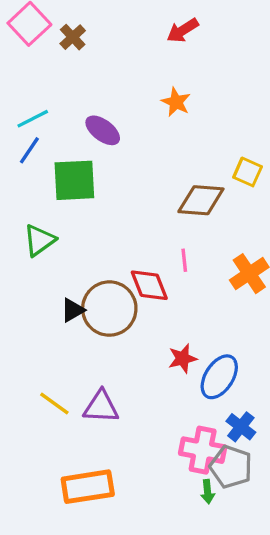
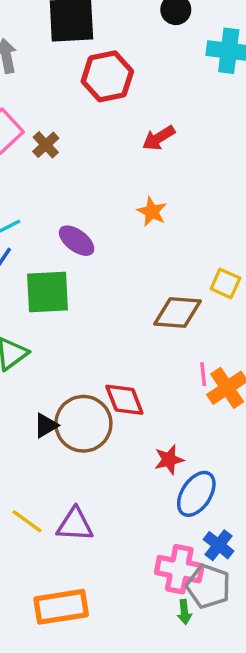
pink line: (184, 260) -> (203, 374), moved
red star: (183, 358) -> (169, 460), moved

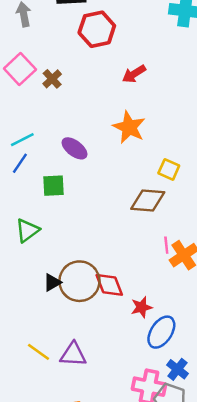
orange star: (152, 212) -> (129, 127), size x1.5
yellow square: (225, 283) -> (169, 169), moved
green square: (47, 292) -> (53, 186), size x0.7
red diamond: (124, 400) -> (109, 285), moved

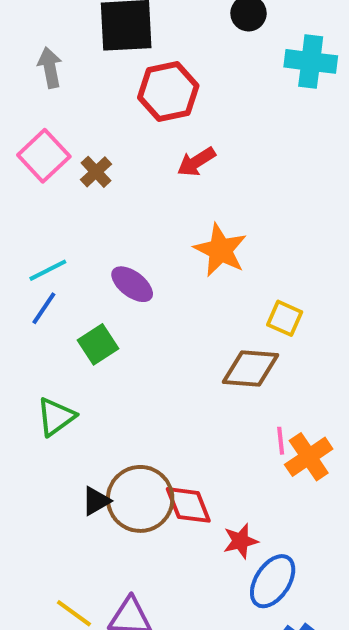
red arrow: (134, 74) -> (196, 162), moved
green square: (53, 186) -> (98, 344), turned -30

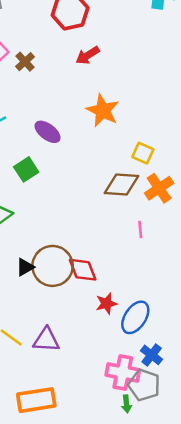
orange cross: (309, 457) -> (159, 188), moved
red star: (240, 541) -> (106, 304), moved

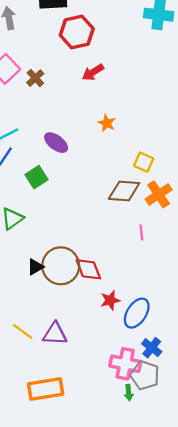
orange star: (103, 111) -> (107, 123), size x0.6

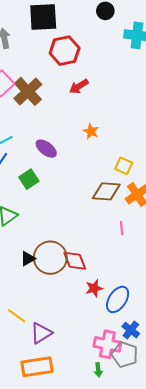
brown cross: (35, 78) -> (28, 91), size x1.8
purple triangle: (55, 334) -> (41, 333), moved, turned -35
green arrow: (129, 393) -> (98, 370), moved

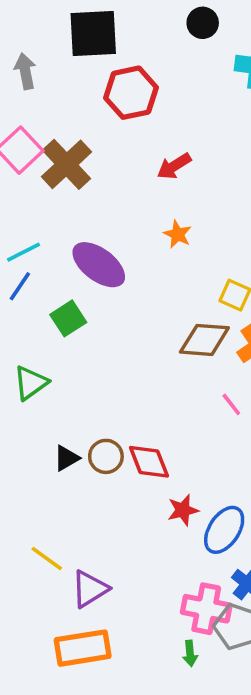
red arrow: (79, 86) -> (174, 166), moved
purple ellipse: (46, 149) -> (99, 265), size x1.4
pink line: (122, 228) -> (231, 404), turned -32
brown circle: (50, 258) -> (106, 456), size x0.6

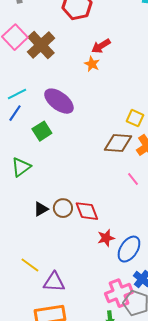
orange star: (178, 234) -> (92, 64), moved
purple triangle: (90, 589) -> (54, 282), turned 35
pink cross: (206, 609) -> (119, 293), turned -32

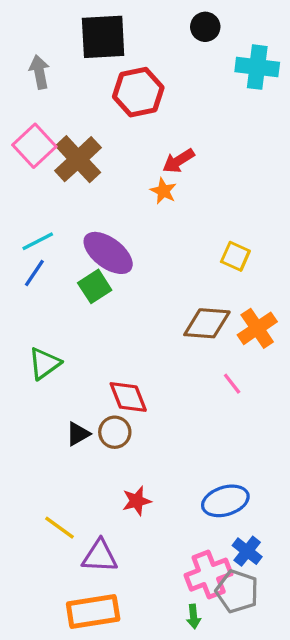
yellow square: (135, 118) -> (235, 256), moved
green square: (42, 131) -> (95, 286), moved
red diamond: (87, 211) -> (128, 397), moved
red star: (106, 238) -> (137, 501), moved
blue ellipse: (129, 249) -> (225, 501), turned 40

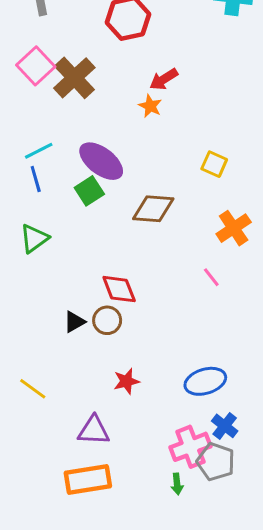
blue line: (34, 273) -> (36, 179), turned -50
brown diamond: (207, 323) -> (153, 209), moved
green triangle: (44, 364) -> (34, 238), moved
yellow line: (60, 528) -> (33, 389), moved

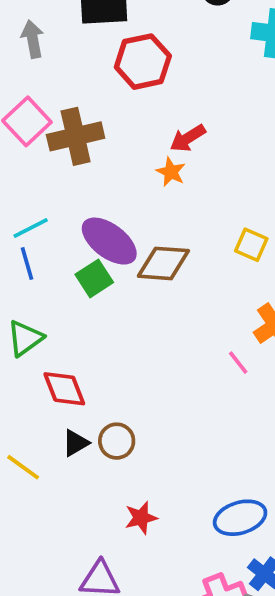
brown cross: (74, 78) -> (76, 136), turned 30
brown diamond: (153, 209) -> (163, 263), moved
pink line: (211, 277) -> (238, 363), moved
red diamond: (119, 289) -> (64, 389), moved
yellow line: (33, 389) -> (23, 467), moved

